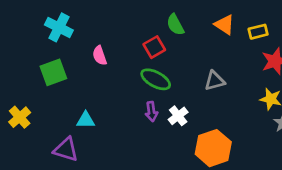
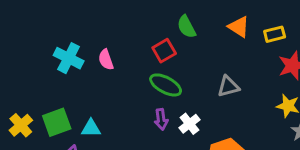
cyan cross: (59, 27) -> (69, 58), moved
green square: (53, 72) -> (57, 122), moved

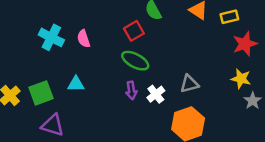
gray triangle: (228, 86) -> (189, 84), moved
cyan triangle: (91, 128) -> (76, 84), moved

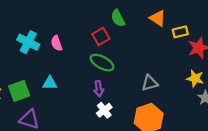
yellow rectangle: (229, 17) -> (180, 32), moved
white cross: (156, 94) -> (104, 110), moved

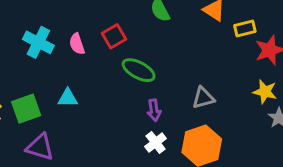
red square: (101, 36) -> (114, 36), moved
purple arrow: (99, 89) -> (154, 110), moved
white cross: (104, 110) -> (156, 143), moved

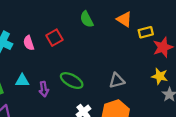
green ellipse: (139, 70) -> (72, 81), moved
purple arrow: (154, 110) -> (44, 89), moved

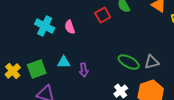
red square: (54, 38) -> (103, 15), moved
green ellipse: (72, 81) -> (129, 62), moved

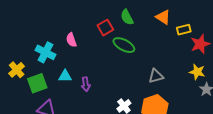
cyan cross: (45, 26) -> (45, 52), moved
green ellipse: (129, 62) -> (124, 45), moved
yellow cross: (13, 71) -> (17, 70), moved

